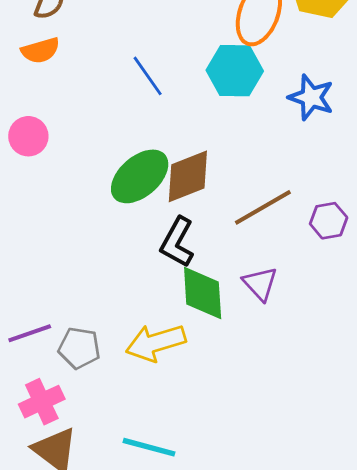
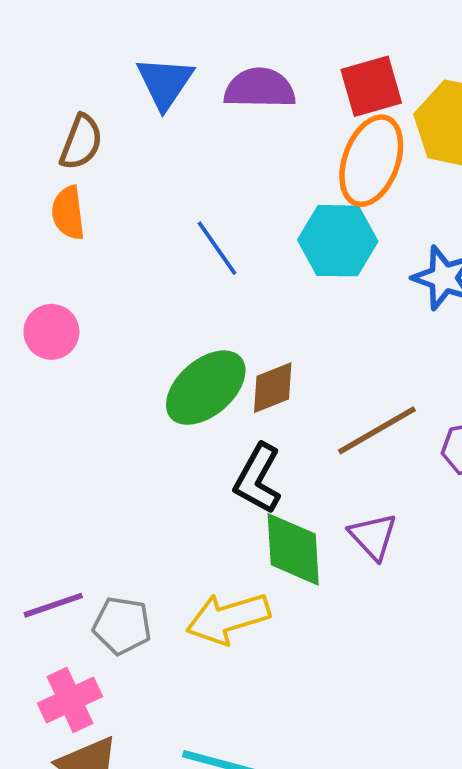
orange semicircle: (40, 50) -> (68, 213), turned 99
brown diamond: (188, 176) -> (273, 388), size x0.7

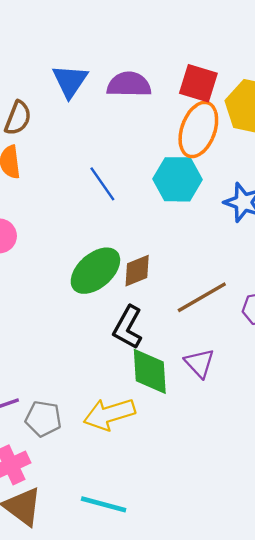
red square: (371, 86) -> (198, 83), turned 33

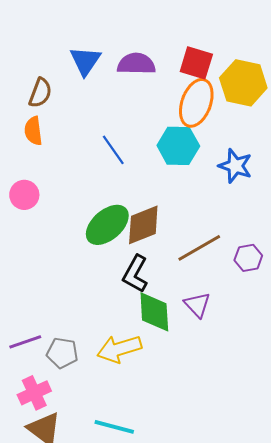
brown diamond: (137, 271) -> (143, 225), size x1.4

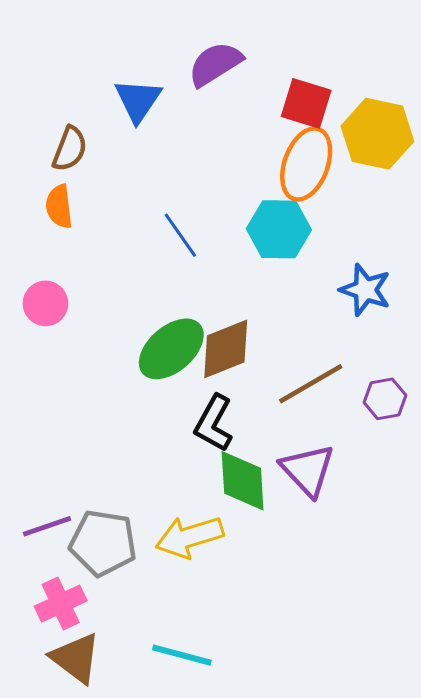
purple semicircle: (136, 64) -> (215, 64), moved, turned -33
blue star: (235, 166) -> (365, 290), moved
purple triangle: (197, 305) -> (308, 470), size x1.4
gray pentagon: (62, 353) -> (103, 543), size x1.4

